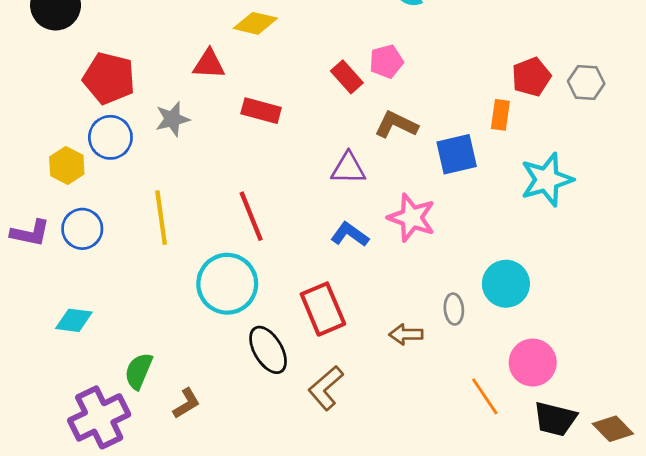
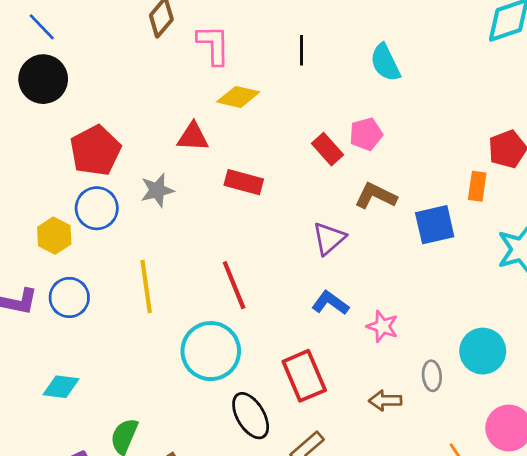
red pentagon: (109, 78) -> (95, 151), turned 30
purple triangle: (348, 168) -> (329, 238), turned -42
pink star: (412, 218) -> (382, 326), moved, size x0.7

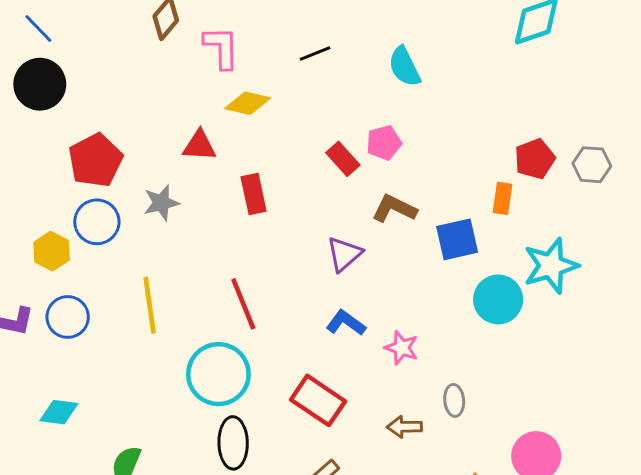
black line: (301, 50) -> (315, 53), turned 68
red rectangle: (244, 182) -> (254, 194), turned 63
cyan circle: (483, 351) -> (498, 299), moved
red rectangle: (304, 376) -> (318, 400), turned -33
black ellipse: (251, 416) -> (233, 443), moved, turned 30

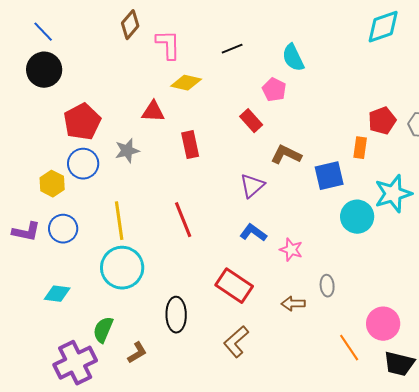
pink pentagon: (384, 143) -> (274, 90), moved, turned -30
cyan circle: (218, 374) -> (122, 268), moved

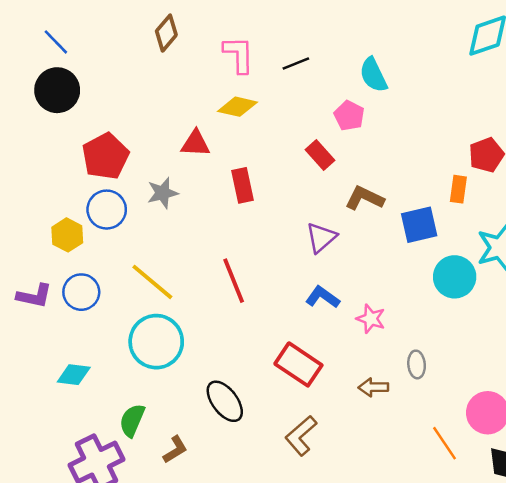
pink L-shape: (168, 45) -> (239, 55), moved
yellow line: (119, 221) -> (152, 282), turned -42
black ellipse: (176, 315) -> (225, 401), turned -36

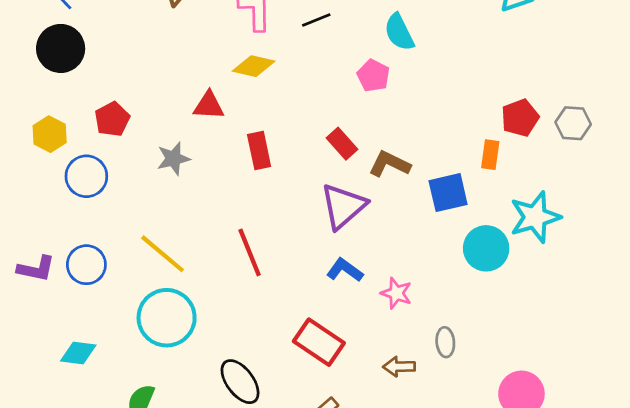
red rectangle: (320, 155) -> (342, 144), moved
red pentagon: (105, 156) -> (112, 119), size x0.7
blue circle: (107, 210) -> (86, 176), moved
yellow hexagon: (67, 235) -> (50, 134), moved
purple triangle: (321, 237) -> (343, 206), size x1.4

